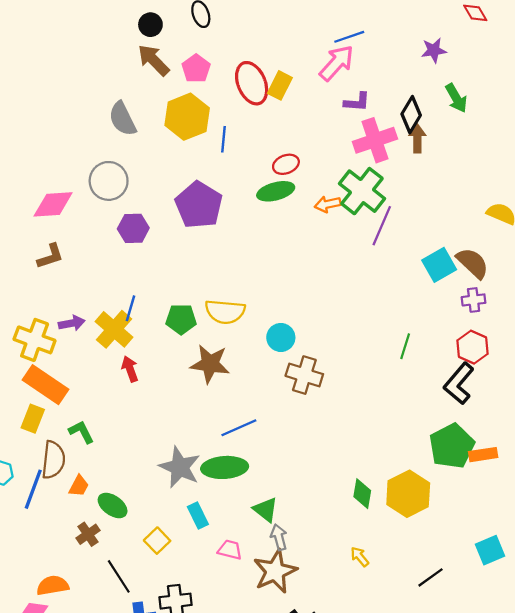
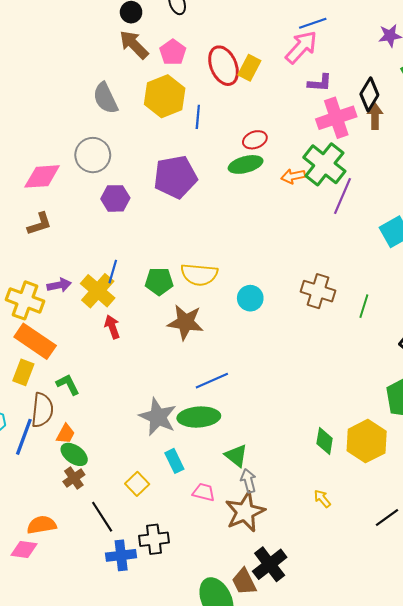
purple pentagon: (199, 205) -> (175, 177), turned 30
brown cross: (304, 375) -> (318, 291), moved
green ellipse: (113, 505) -> (74, 454), moved

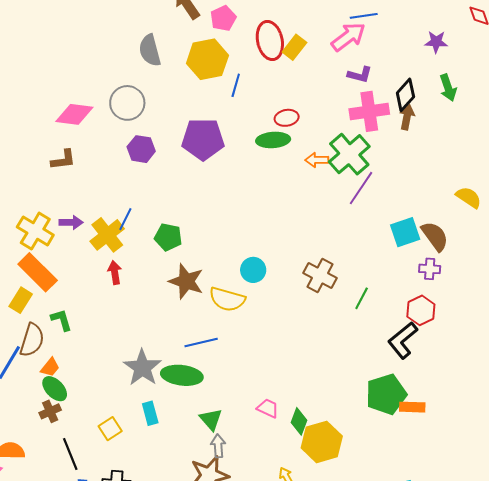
yellow semicircle: (199, 275) -> (227, 299), moved
yellow hexagon: (367, 441) -> (322, 442), moved
pink trapezoid: (204, 492) -> (268, 408), moved

